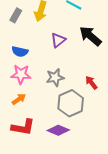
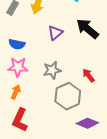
orange arrow: (19, 99) -> (16, 92), turned -32
red L-shape: (23, 127) -> (20, 120), turned 105
purple diamond: (58, 130) -> (87, 123), moved

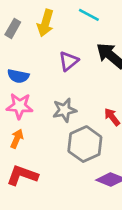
red L-shape: (20, 120) -> (22, 175), turned 85

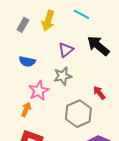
pink star: (20, 106) -> (39, 91), moved, turned -30
gray star: (64, 110) -> (63, 76), moved

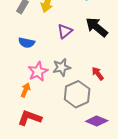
gray star: (63, 76) -> (62, 67), moved

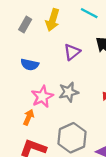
gray hexagon: (77, 94) -> (72, 138), moved

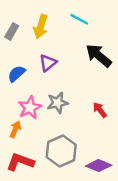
purple triangle: (72, 52) -> (48, 63), moved
blue semicircle: (30, 65) -> (16, 74), turned 126

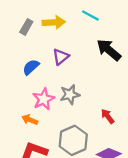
yellow arrow: (41, 27) -> (54, 22), turned -110
red arrow: (100, 110) -> (108, 116), moved
orange arrow: (15, 129) -> (30, 120), turned -91

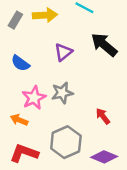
purple triangle: (61, 57) -> (63, 52), moved
blue semicircle: (31, 67) -> (20, 63), turned -102

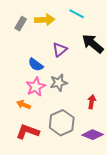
blue semicircle: (20, 63) -> (36, 65), moved
red arrow: (103, 116) -> (92, 102), turned 48

